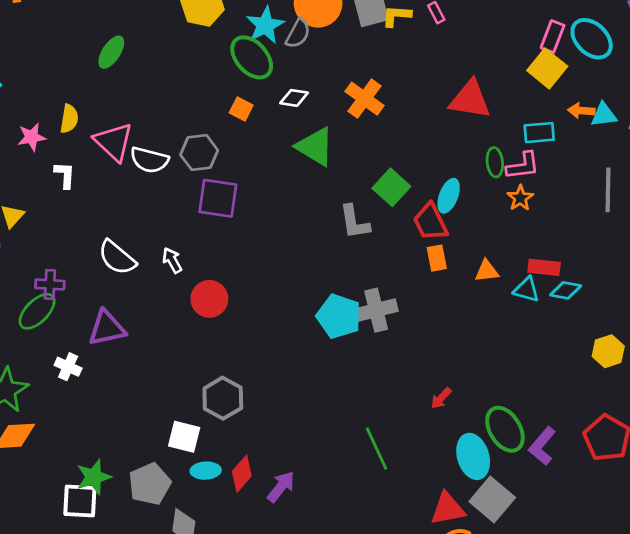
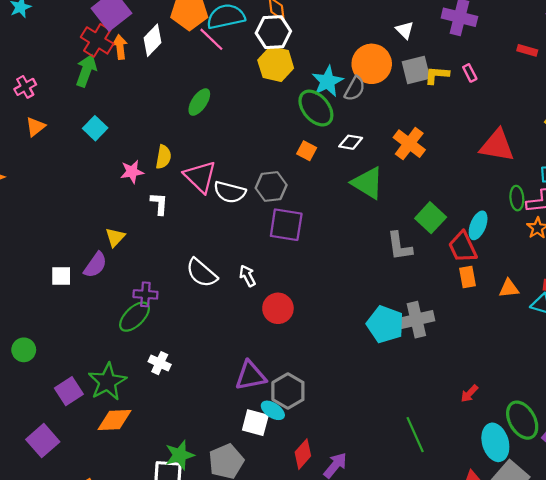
purple triangle: (107, 328) -> (251, 376), moved
cyan ellipse: (206, 471) -> (273, 410), moved, turned 35

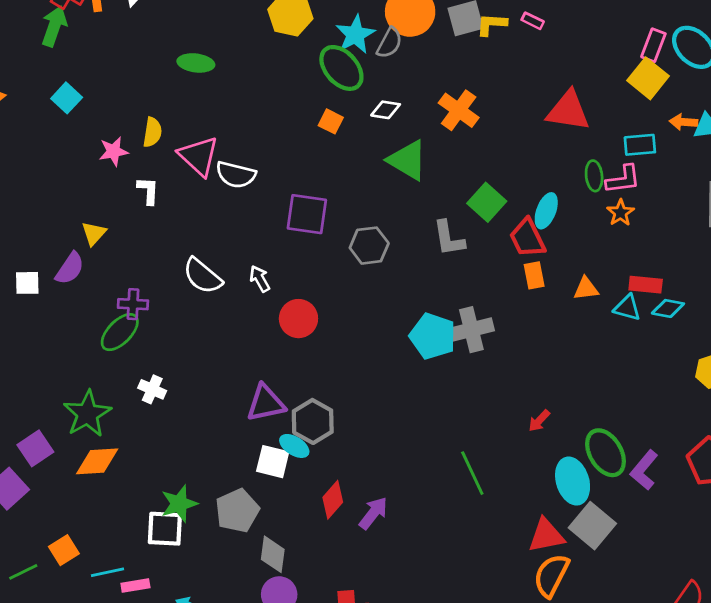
pink rectangle: (470, 73) -> (533, 21), turned -36
green ellipse: (199, 102) -> (196, 63), turned 64
gray hexagon: (271, 187) -> (369, 246), moved
purple square: (69, 391) -> (35, 448), moved

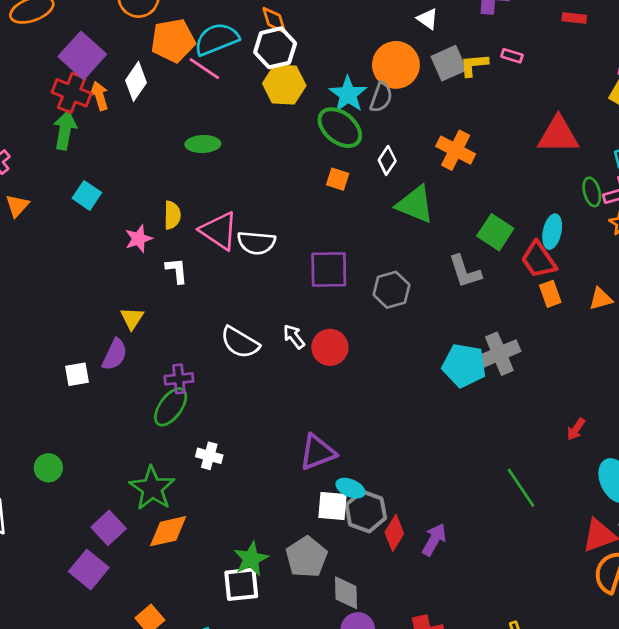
white diamond: (386, 110) -> (387, 160), turned -56
red circle: (298, 319) -> (330, 347), moved
gray hexagon: (313, 421) -> (366, 511), moved

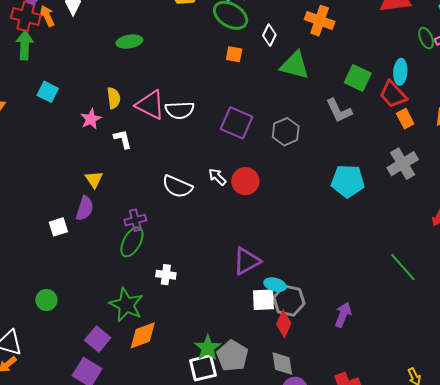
purple square: (329, 269) -> (237, 123), turned 32
gray cross: (499, 354) -> (403, 164), moved
red diamond: (394, 533) -> (284, 324), moved
gray pentagon: (306, 557) -> (232, 356), moved

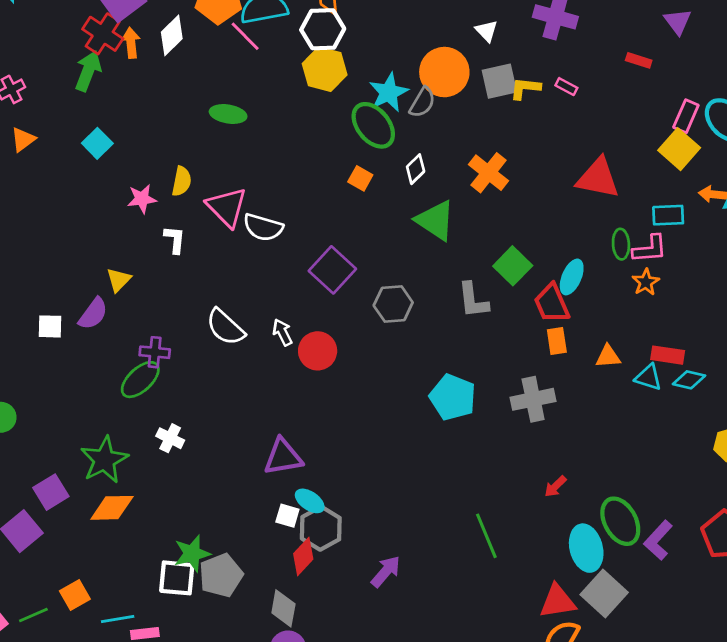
white square: (263, 300) -> (287, 516), size x0.7

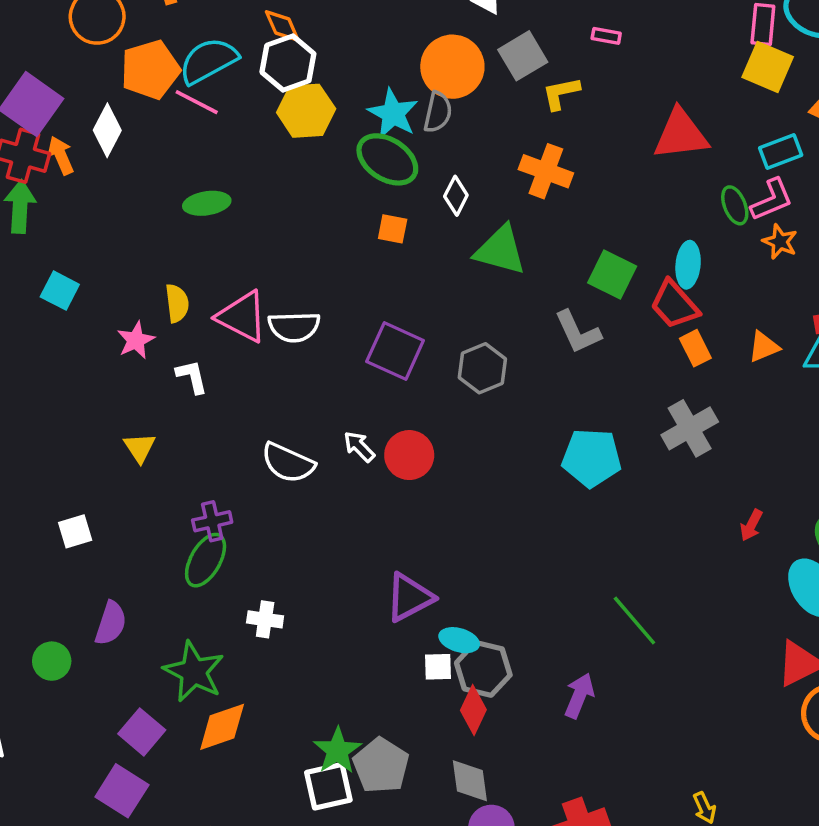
yellow L-shape: (525, 88) -> (561, 93), moved
purple semicircle: (93, 314) -> (111, 623), moved
green line: (486, 536) -> (634, 621), moved

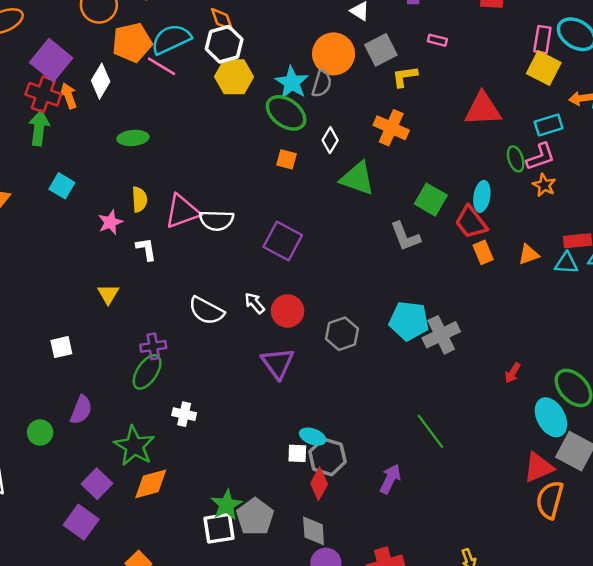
green ellipse: (207, 203) -> (133, 138), moved
pink triangle: (242, 317) -> (182, 211), turned -51
gray hexagon: (482, 368) -> (342, 334), moved
gray cross: (690, 428) -> (441, 335), moved
purple triangle: (409, 597) -> (278, 363), moved, turned -42

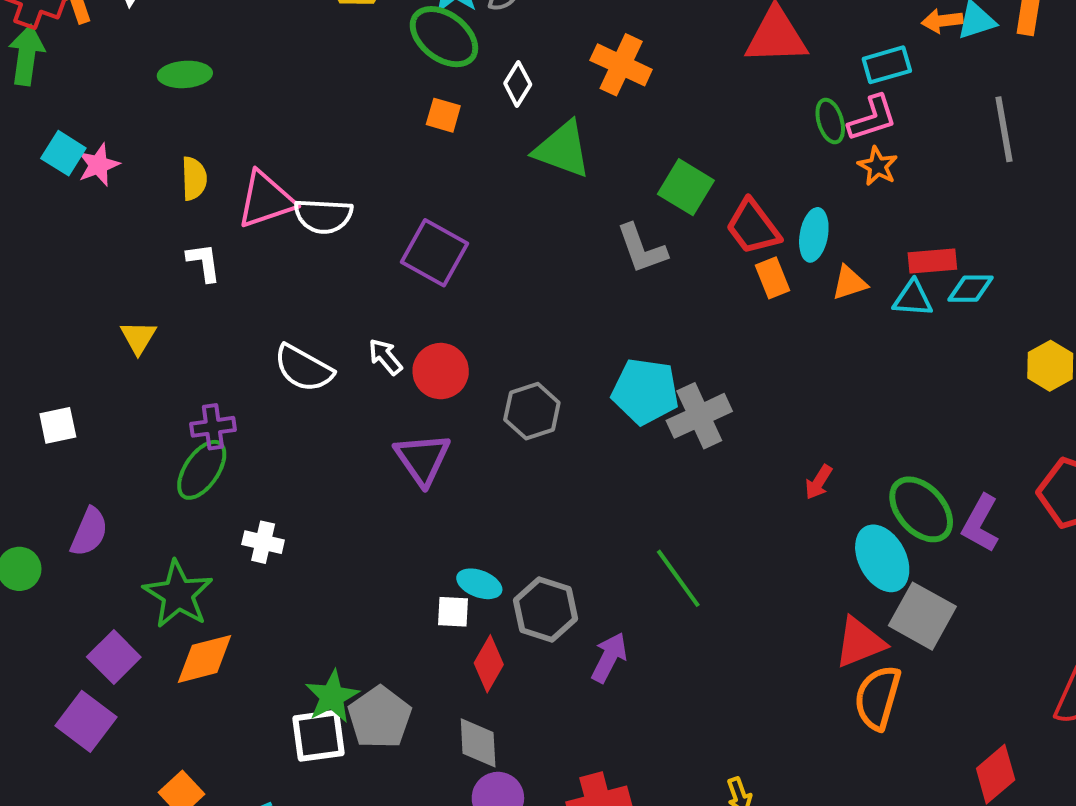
cyan ellipse: (482, 196) -> (814, 235), moved
pink star: (110, 222) -> (98, 165), moved
gray hexagon: (327, 457) -> (545, 610), moved

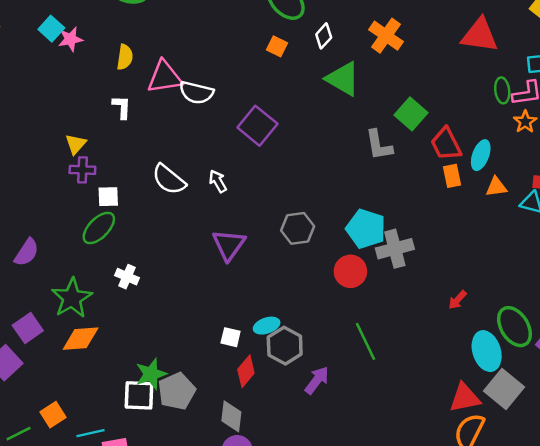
red circle: (441, 371) -> (350, 271), moved
white square: (58, 425) -> (108, 197), moved
purple cross: (213, 427) -> (82, 170), moved
cyan ellipse: (479, 584) -> (267, 326), moved, turned -50

